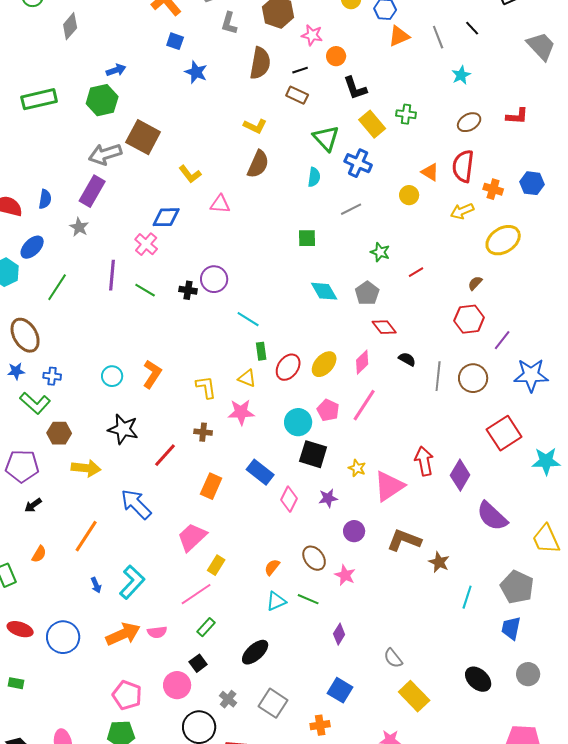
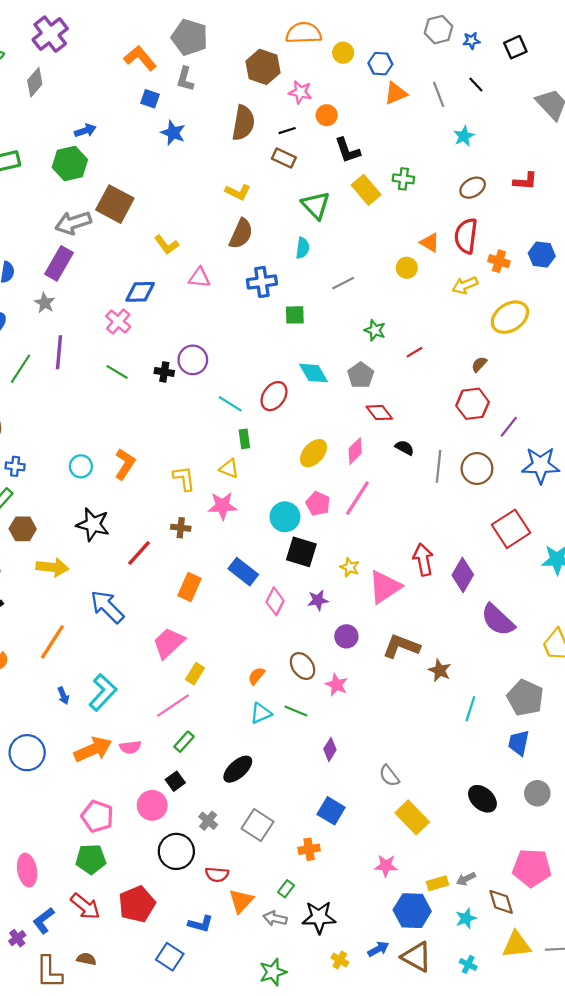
gray L-shape: (229, 23) -> (185, 79), moved
blue cross: (358, 163) -> (262, 282), moved, turned -32
purple line: (112, 275) -> (59, 352), moved
red ellipse: (288, 367) -> (274, 396), moved

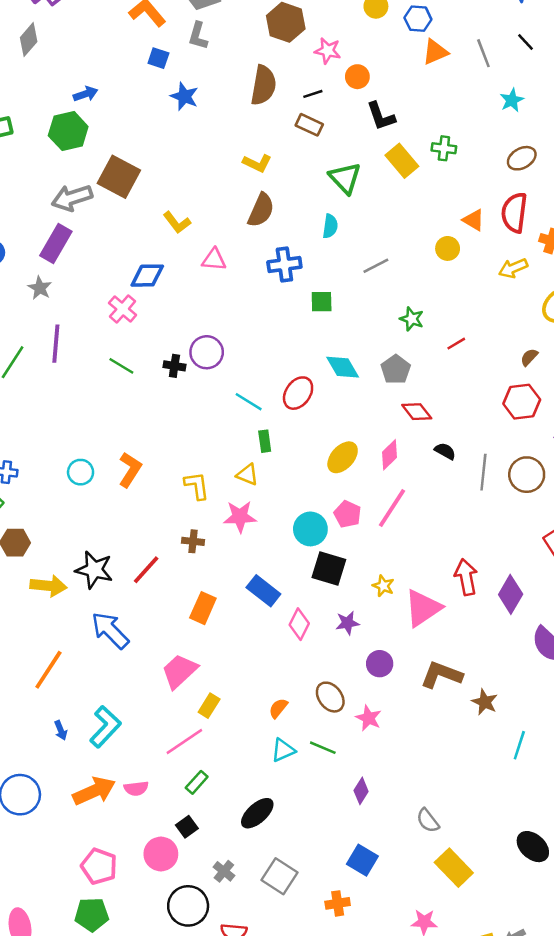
black star: (93, 524) -> (94, 570), moved

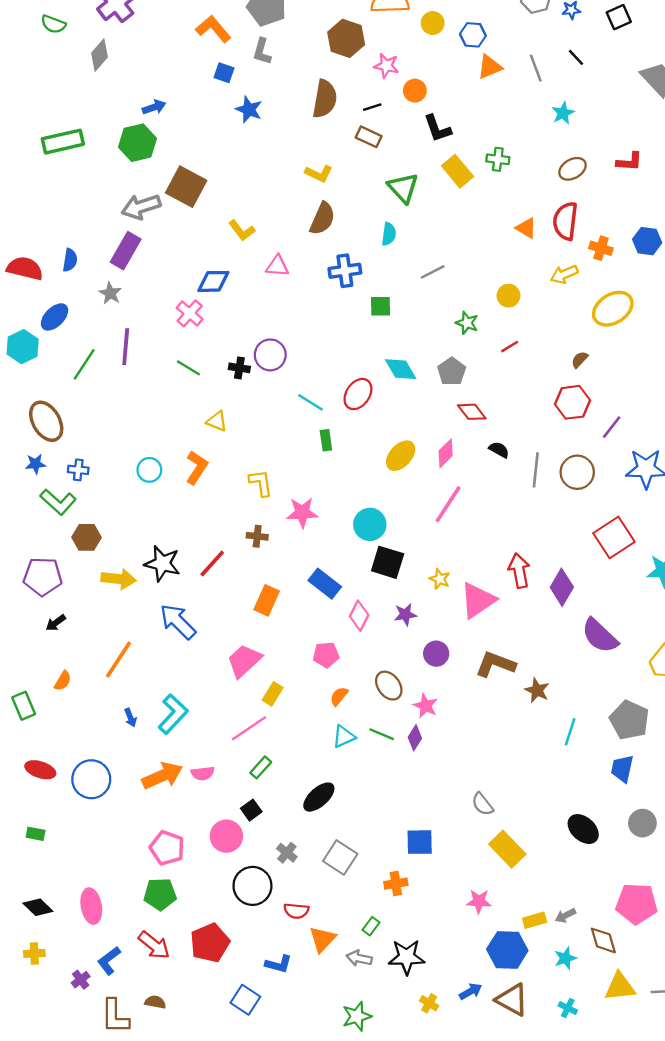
yellow circle: (448, 248) -> (508, 296), moved
yellow triangle: (247, 475) -> (217, 421), moved
pink pentagon: (347, 514) -> (326, 655), moved, turned -30
purple diamond: (361, 791) -> (415, 738), moved
blue square: (362, 860) -> (420, 842), turned -32

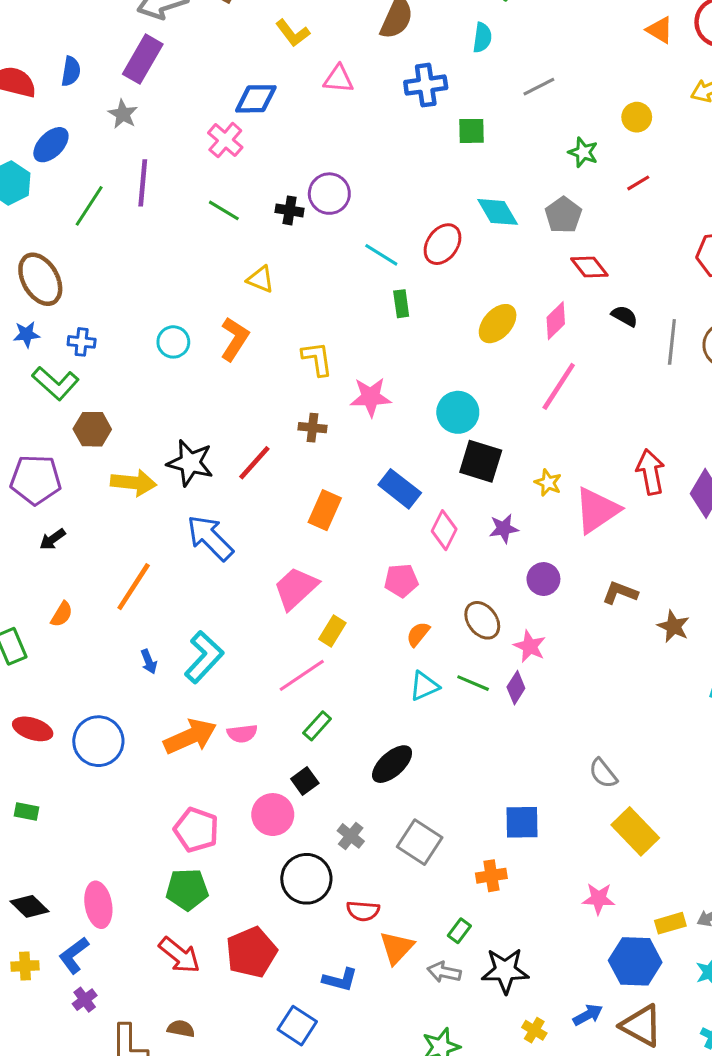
brown L-shape: (495, 664) -> (620, 593), size x0.7
blue L-shape: (109, 961) -> (74, 955), moved

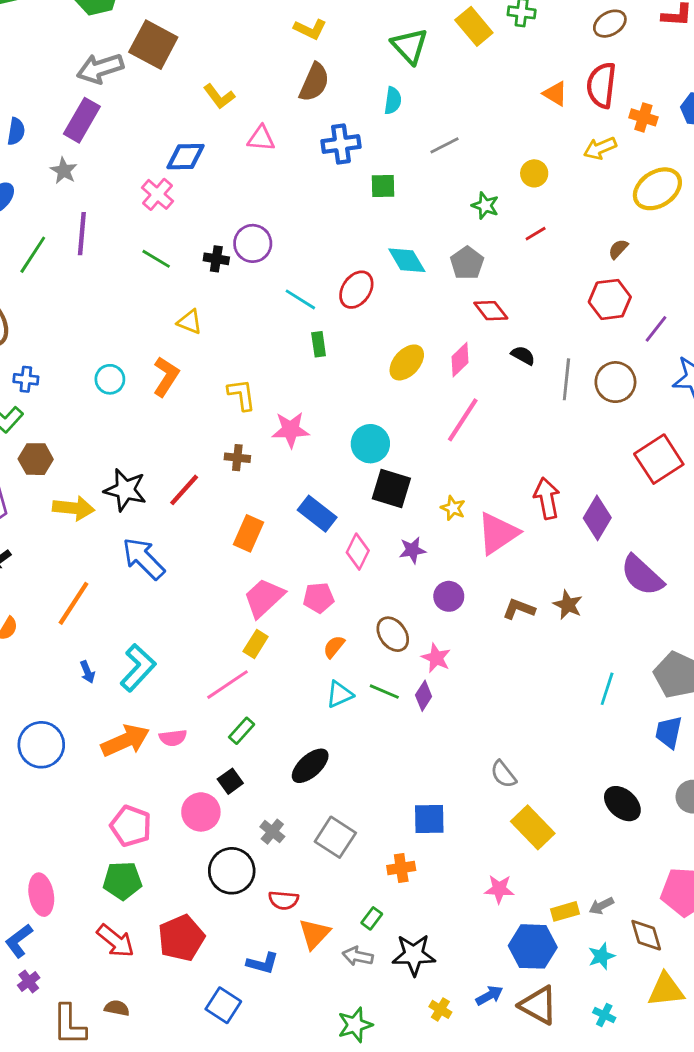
pink trapezoid: (296, 588) -> (264, 598), moved
brown star: (673, 626) -> (568, 605), moved

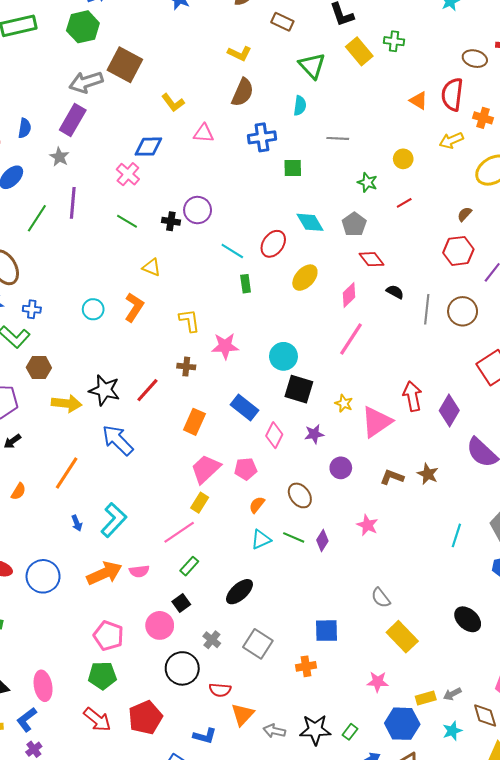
brown ellipse: (610, 24) -> (475, 59), moved, turned 45
gray line: (445, 145) -> (338, 138), turned 30
yellow ellipse: (407, 362) -> (305, 278), moved
pink star: (436, 658) -> (367, 525), moved
green rectangle: (372, 918) -> (350, 732), moved

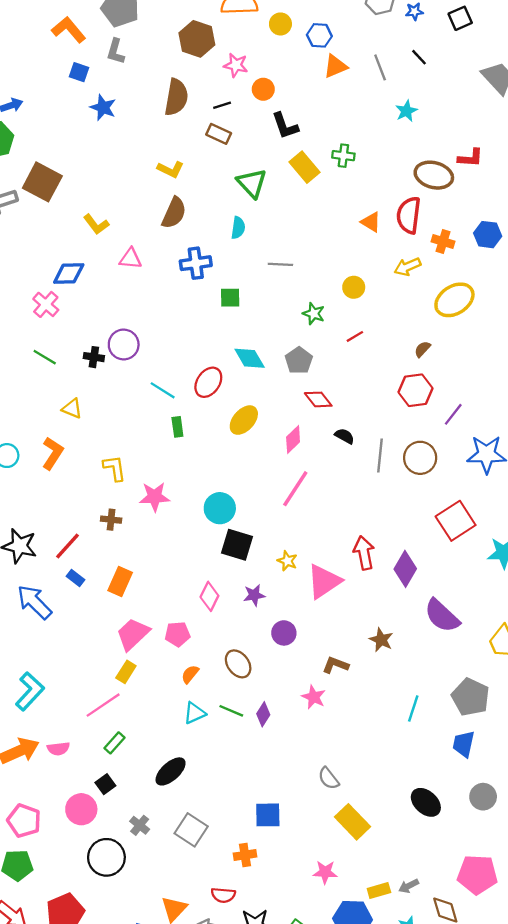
brown ellipse: (475, 59) -> (434, 175), size x1.4
blue rectangle: (245, 407) -> (76, 578), moved, size x0.6
brown L-shape: (392, 477) -> (335, 665), moved
red semicircle: (220, 690) -> (223, 895), moved

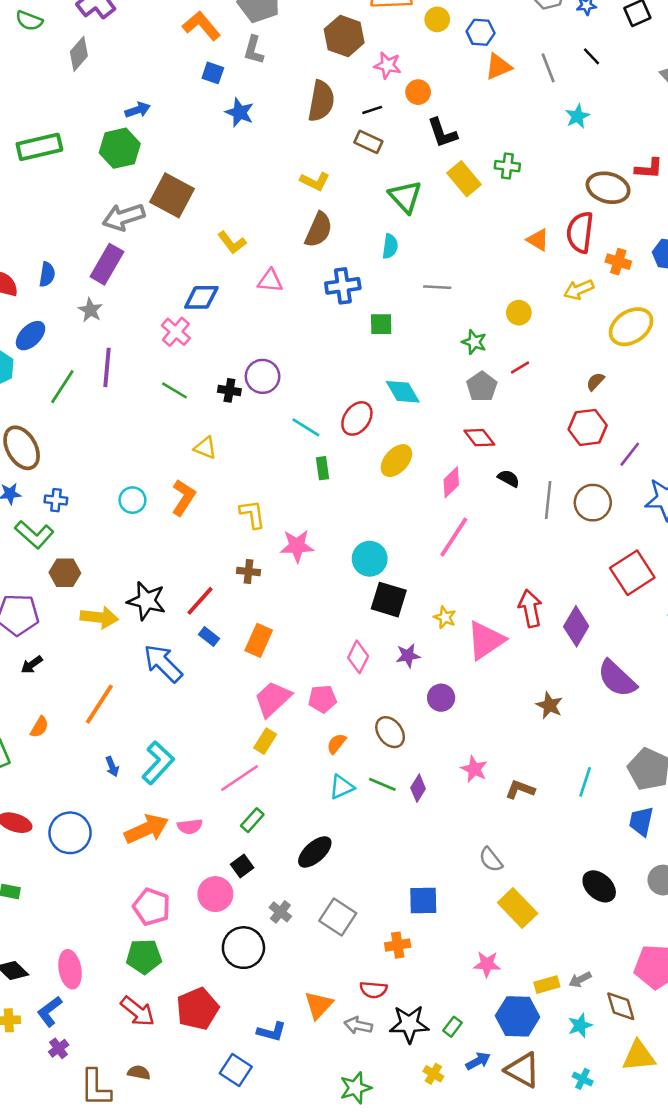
gray pentagon: (299, 361) -> (482, 387), moved
brown L-shape: (335, 665) -> (520, 789), moved

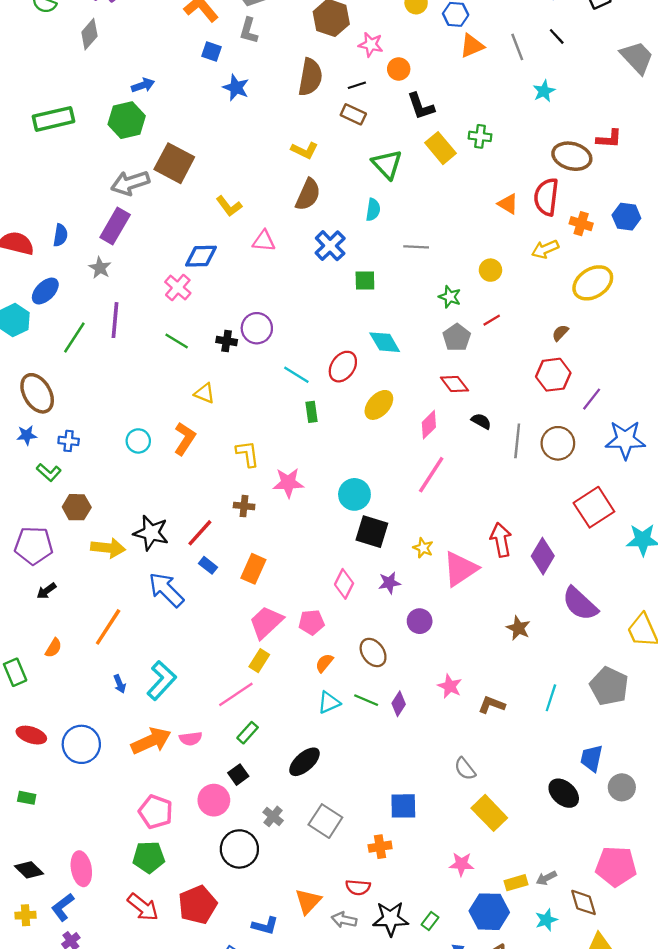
blue cross: (343, 286) -> (330, 246), turned -36
green L-shape: (34, 534) -> (49, 472), size x0.7
blue trapezoid: (641, 821) -> (592, 758), moved

